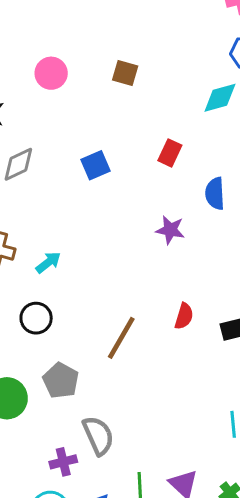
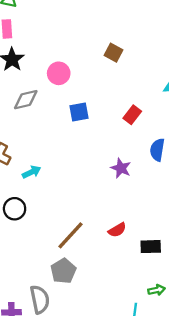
pink circle: (51, 73) -> (59, 73), moved
red semicircle: (184, 316) -> (117, 230), turned 30
gray pentagon: (61, 380) -> (63, 271), moved

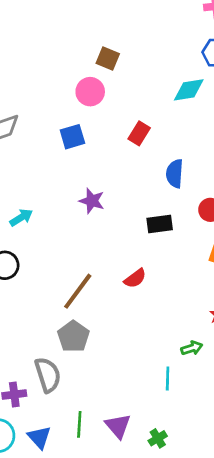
pink circle: (59, 73) -> (90, 92), moved
purple star: (121, 168) -> (92, 201), moved
black rectangle: (151, 247) -> (160, 224), moved

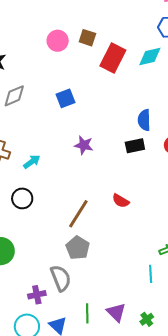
pink circle: (90, 92) -> (58, 41), moved
red rectangle: (139, 133) -> (113, 58), moved, size x1.6
black rectangle: (160, 224) -> (135, 146), moved
red semicircle: (135, 278) -> (121, 201), turned 72

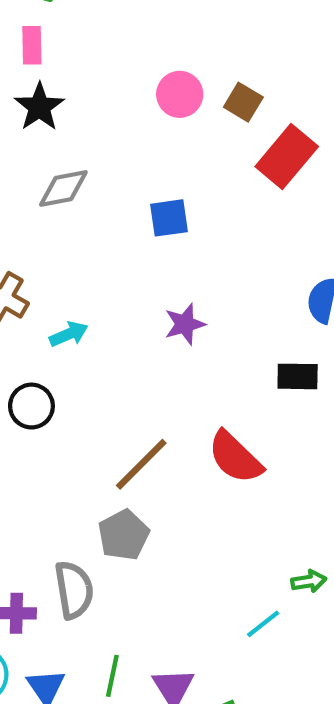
purple star: (84, 145) -> (185, 324), turned 30
black rectangle: (135, 146) -> (298, 376), moved
red semicircle: (121, 201) -> (235, 457), size x1.6
cyan line: (151, 274) -> (263, 624), turned 42

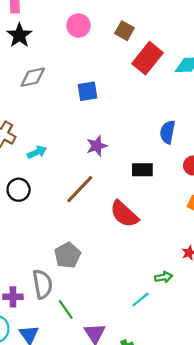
pink circle: (180, 94) -> (79, 26), moved
black rectangle: (298, 376) -> (142, 170), moved
brown line: (141, 464) -> (80, 189), moved
green line: (112, 676) -> (66, 309), moved, turned -45

